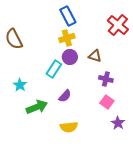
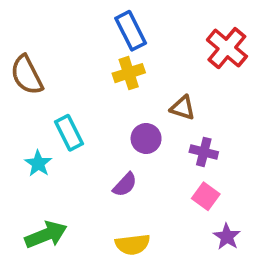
purple circle: (70, 57) -> (146, 138), moved
cyan rectangle: (54, 69) -> (69, 133), moved, turned -60
green arrow: (37, 107) -> (46, 235), moved

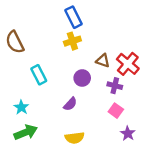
red cross: (227, 48) -> (128, 64), moved
cyan star: (38, 164) -> (21, 107), moved

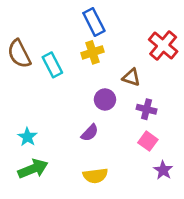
red cross: (128, 64) -> (163, 45), moved
cyan rectangle: (39, 75) -> (52, 65), moved

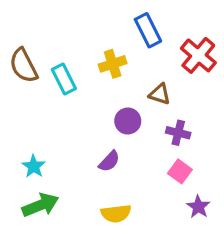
blue rectangle: (94, 22) -> (148, 30), moved

